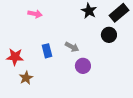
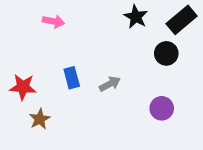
gray arrow: (72, 47) -> (110, 84), moved, turned -56
purple circle: (83, 66) -> (162, 108), moved

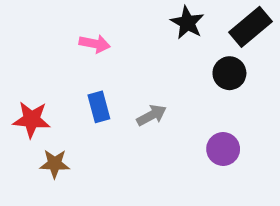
pink arrow: (53, 21) -> (95, 44), moved
brown star: (40, 119) -> (55, 164), turned 30

